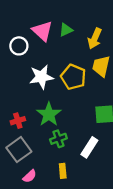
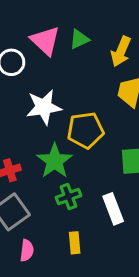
yellow pentagon: (73, 77) -> (85, 130), moved, turned -30
white rectangle: (89, 147) -> (113, 209), turned -54
pink semicircle: (30, 176) -> (27, 251), turned -40

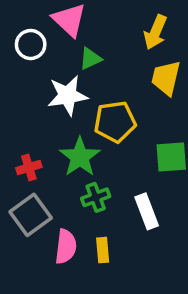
green triangle: (79, 39) -> (90, 59), moved
pink semicircle: (27, 251) -> (66, 247), moved, size x1.4

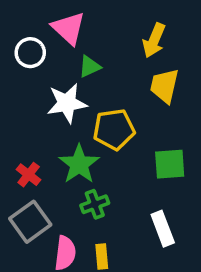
red cross: (29, 167) -> (29, 175), turned -35
white rectangle: (147, 211) -> (163, 229), moved

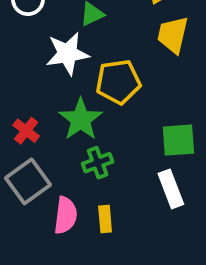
green square: (170, 164) -> (178, 140), moved

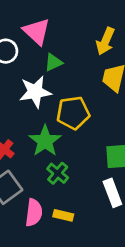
green cross: (98, 163) -> (58, 173), turned -30
yellow rectangle: (105, 219) -> (63, 215), turned -72

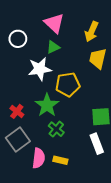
pink triangle: (37, 31) -> (54, 23), moved

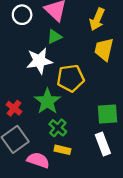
white circle: (18, 39) -> (22, 15), moved
pink semicircle: (39, 158) -> (38, 160), turned -78
yellow rectangle: (60, 160) -> (62, 150), moved

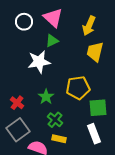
yellow pentagon: (71, 78) -> (78, 88), moved
green star: (47, 101) -> (46, 97), size x0.7

